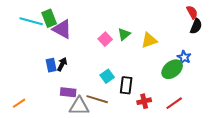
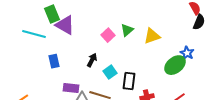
cyan line: (31, 21) -> (34, 34), moved
black arrow: (62, 64) -> (92, 60), moved

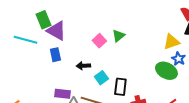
yellow triangle: (152, 36) -> (171, 42), moved
black arrow: (92, 60) -> (83, 66), turned -120
blue rectangle: (54, 61) -> (55, 55), moved
green ellipse: (175, 65) -> (166, 71), turned 65

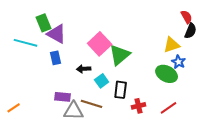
green triangle: (118, 36) -> (120, 55), moved, size x1.6
pink square: (99, 41) -> (100, 44), size x1.6

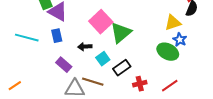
cyan line: (26, 43) -> (27, 38), moved
black rectangle: (121, 90) -> (122, 68), turned 48
purple rectangle: (63, 97) -> (64, 65), moved, turned 35

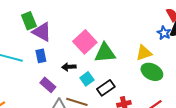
yellow triangle: (173, 23) -> (144, 53), moved
green triangle: (121, 33) -> (105, 53), turned 35
blue star: (180, 40) -> (164, 33), moved

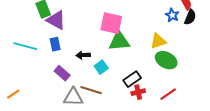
blue star: (164, 33) -> (172, 15), moved
pink square: (85, 42) -> (111, 23), moved, turned -35
black rectangle: (106, 88) -> (132, 79), moved

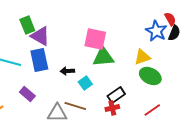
blue star: (172, 15) -> (156, 31), size x1.5
blue rectangle: (55, 44) -> (39, 60), size x1.6
purple rectangle: (62, 73) -> (27, 94), moved
red cross: (138, 92) -> (112, 108), moved

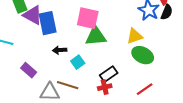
blue rectangle: (39, 60) -> (48, 23), moved
purple rectangle: (27, 94) -> (29, 70), moved

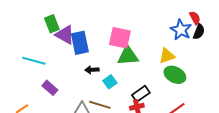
purple rectangle: (29, 70) -> (50, 88), moved

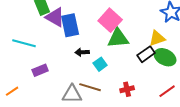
pink square: (120, 38) -> (110, 20), turned 30
purple rectangle: (50, 88) -> (40, 70), turned -63
black rectangle: (141, 94) -> (146, 54), moved

